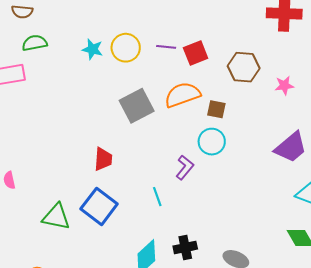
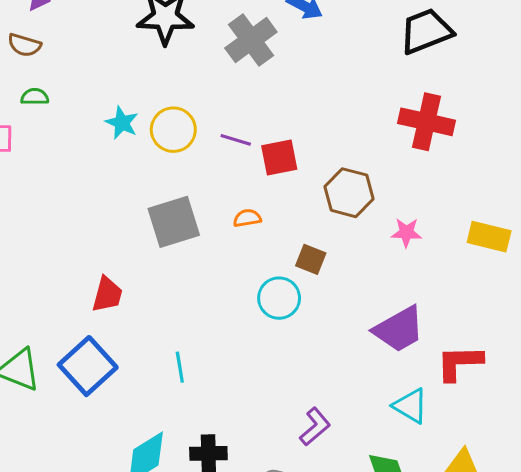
green semicircle: (35, 43) -> (35, 97), size x0.7
orange semicircle: (182, 95) -> (247, 218), size x0.5
brown square: (216, 109) -> (311, 259), moved
purple L-shape: (185, 167) -> (315, 427), moved

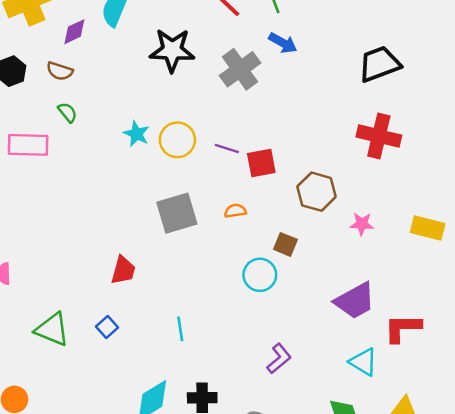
green semicircle: (35, 97) -> (67, 112), turned 50
blue square: (88, 366) -> (107, 327), size x0.5
purple L-shape: (315, 427) -> (279, 359), moved

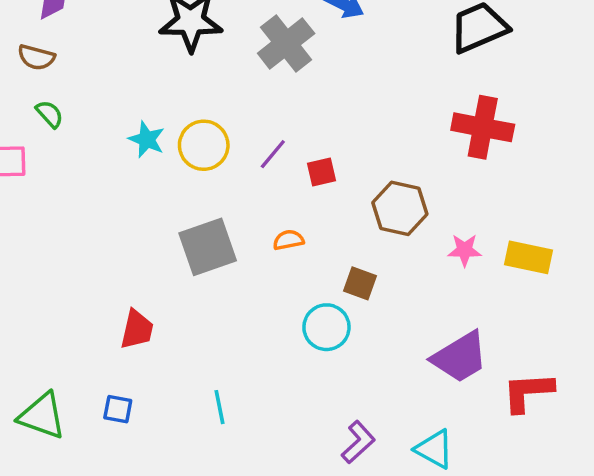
purple line: (227, 149) -> (273, 154), turned -65
red square: (261, 163) -> (322, 172), size x0.7
yellow rectangle: (428, 228) -> (529, 257), moved
blue square: (107, 327) -> (118, 409), turned -35
cyan triangle: (363, 362) -> (434, 449), moved

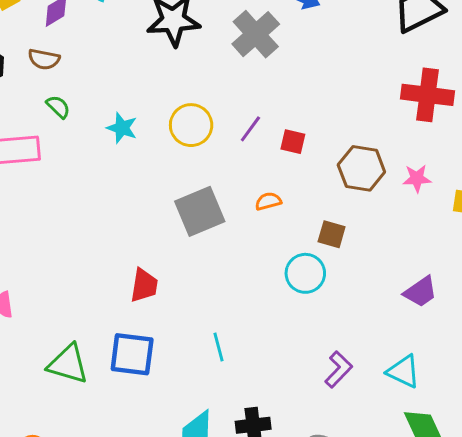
cyan star: (147, 140) -> (122, 128), moved
red square: (322, 172) -> (293, 142), turned 30
pink star: (465, 250) -> (417, 178), moved
purple trapezoid: (460, 357) -> (420, 292), size x0.7
blue square: (118, 409) -> (132, 354), size x1.8

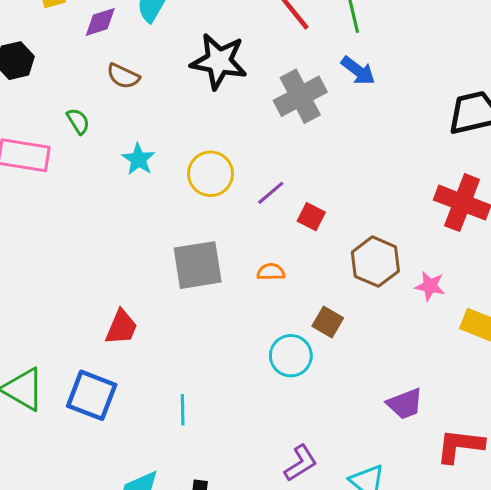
brown semicircle: (44, 59) -> (123, 76), moved

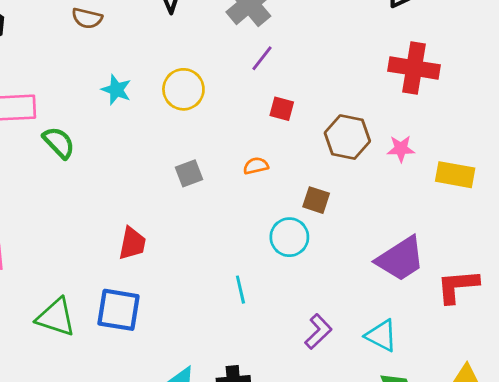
green semicircle: (78, 121) -> (59, 143), moved, size x1.4
purple line: (271, 193) -> (262, 58), moved
gray square: (198, 265) -> (189, 173), size x0.6
purple trapezoid: (405, 404) -> (401, 259), size x1.5
cyan line: (183, 410) -> (240, 290), moved

